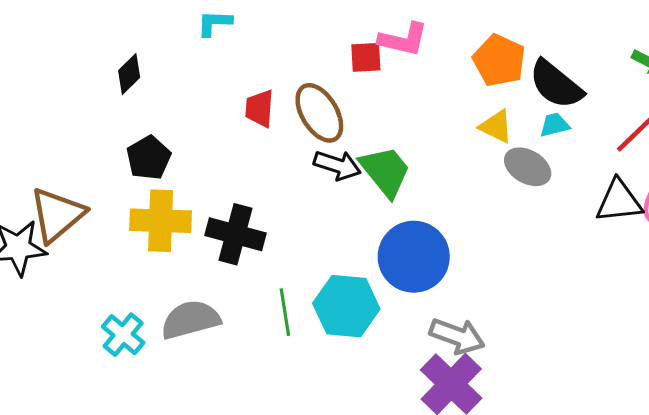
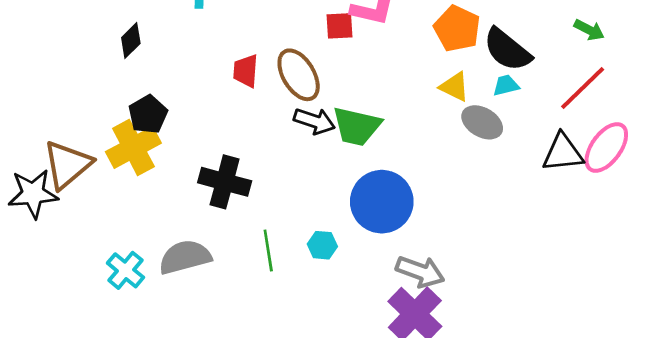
green trapezoid: (385, 171) -> (357, 126), turned 142
yellow cross: (161, 221) -> (133, 147), moved, turned -30
cyan hexagon: (346, 306) -> (322, 245), size x0.5

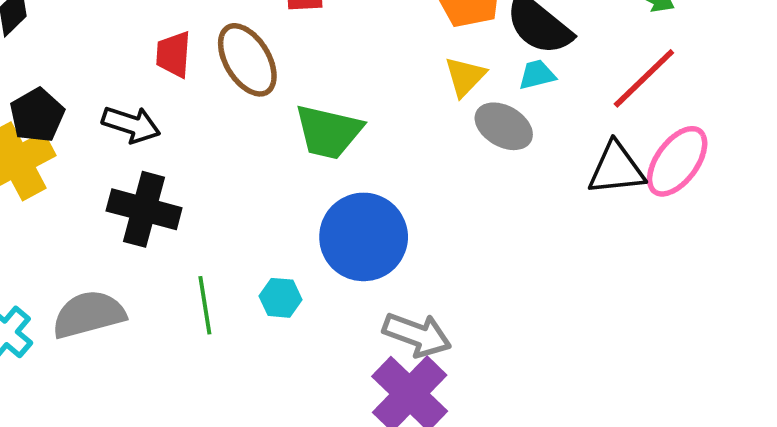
yellow triangle: (454, 87) -> (465, 76), turned 48
black arrow: (314, 121) -> (131, 124), moved

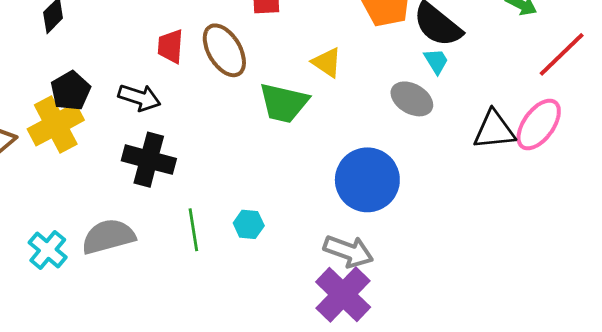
cyan trapezoid: (537, 75) -> (436, 61), turned 72
yellow triangle: (465, 76) -> (327, 62), moved, turned -40
red line: (644, 78) -> (562, 54), moved
blue circle: (364, 237) -> (367, 180), moved

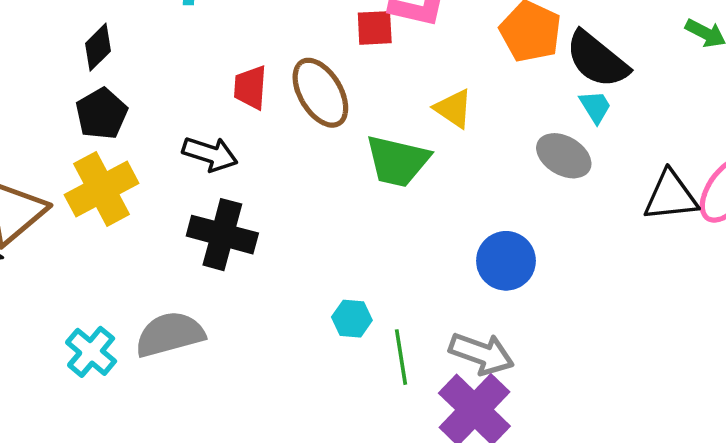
black pentagon: (71, 91) -> (102, 114), moved
blue circle: (367, 180) -> (506, 261), size x0.7
green line: (193, 230) -> (401, 357), moved

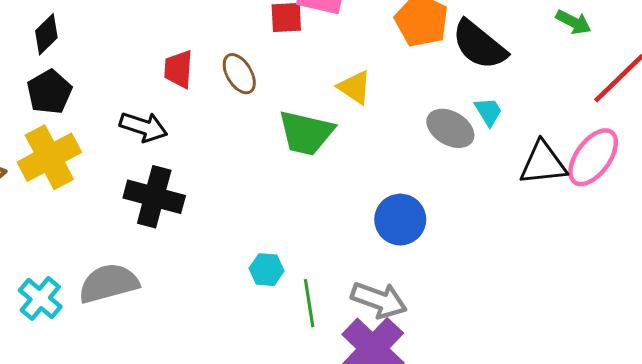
brown ellipse: (320, 93) -> (239, 74), size x0.7
cyan trapezoid: (595, 107) -> (488, 112), moved

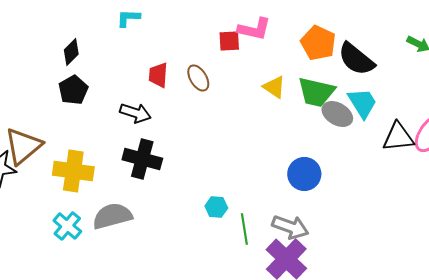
cyan trapezoid: (488, 112) -> (362, 103), size x1.6
green trapezoid: (306, 133) -> (316, 92), moved
yellow cross: (49, 157) -> (73, 171), moved, turned 36

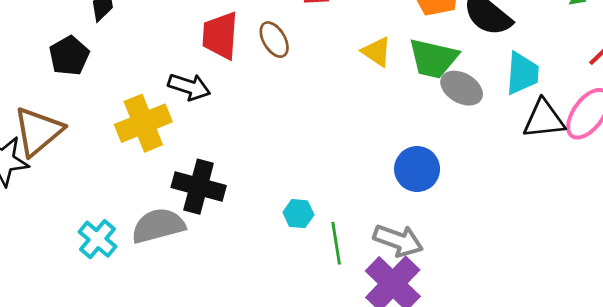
red trapezoid: (158, 75) -> (220, 36), size x1.4
black pentagon: (73, 90) -> (69, 56), moved
cyan trapezoid: (362, 103) -> (522, 73), moved, turned 36
black cross: (142, 159) -> (199, 187), moved
yellow cross: (73, 171) -> (143, 123), moved, turned -30

